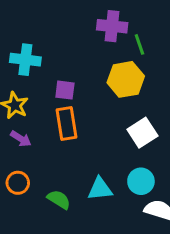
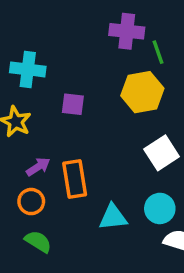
orange rectangle: (66, 123) -> (75, 179), moved
purple arrow: (21, 139) -> (38, 167), moved, turned -65
orange circle: (18, 183) -> (31, 202), moved
green semicircle: (59, 200) -> (38, 241), moved

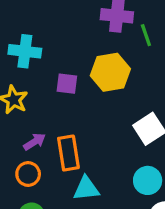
yellow hexagon: (142, 92) -> (110, 72), moved
cyan triangle: (113, 217) -> (86, 189), moved

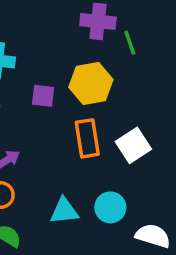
orange rectangle: (68, 153) -> (87, 138), moved
cyan circle: (148, 180) -> (110, 207), moved

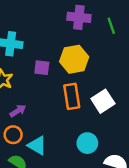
green line: (130, 43) -> (111, 26), moved
cyan triangle: (64, 211) -> (37, 145), moved, turned 36

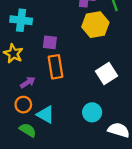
yellow hexagon: (74, 59) -> (95, 25), moved
orange rectangle: (72, 96) -> (55, 67), moved

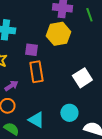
yellow hexagon: (95, 25) -> (58, 34), moved
cyan triangle: (45, 115) -> (36, 120), moved

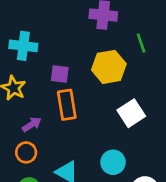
green line: (89, 15) -> (141, 43), moved
yellow hexagon: (58, 34) -> (109, 67), moved

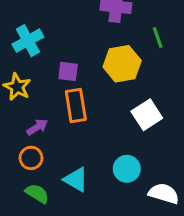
cyan cross: (23, 46) -> (28, 41), turned -36

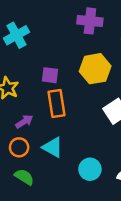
cyan cross: (28, 41) -> (16, 35), moved
cyan circle: (127, 169) -> (90, 169), moved
cyan triangle: (76, 180) -> (53, 147), moved

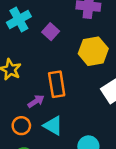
purple square: (50, 75) -> (51, 32), moved, turned 35
purple arrow: (24, 122) -> (36, 101), moved

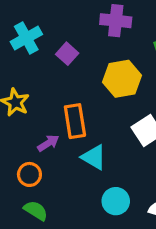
cyan triangle: (53, 126) -> (94, 157), moved

